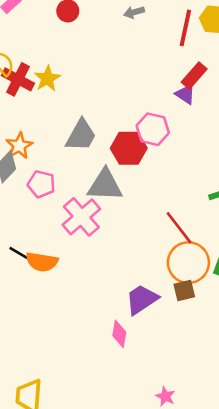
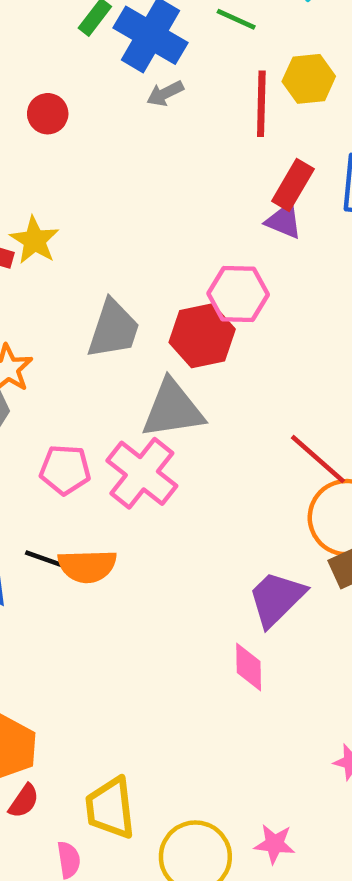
pink pentagon: (41, 184) -> (65, 470), moved

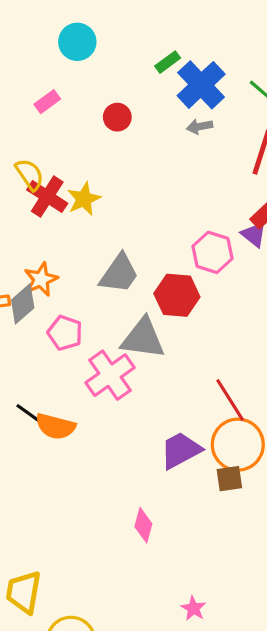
pink hexagon: (238, 294) -> (212, 252), moved
pink pentagon: (65, 470) -> (65, 333), moved
purple trapezoid: (276, 599) -> (181, 450), moved

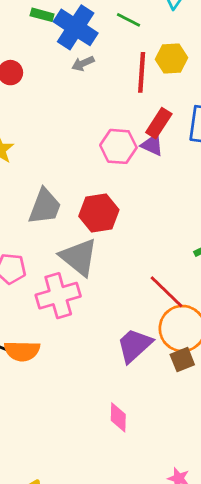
green rectangle: (168, 62) -> (42, 15), turned 65
pink hexagon: (212, 252) -> (118, 146), moved
gray triangle: (143, 338) -> (79, 257), turned 45
pink cross: (110, 375) -> (58, 296), turned 33

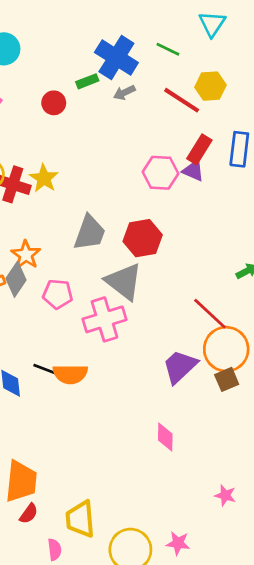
green rectangle: (42, 15) -> (87, 81), moved, turned -35
red line: (142, 72) -> (182, 100), turned -60

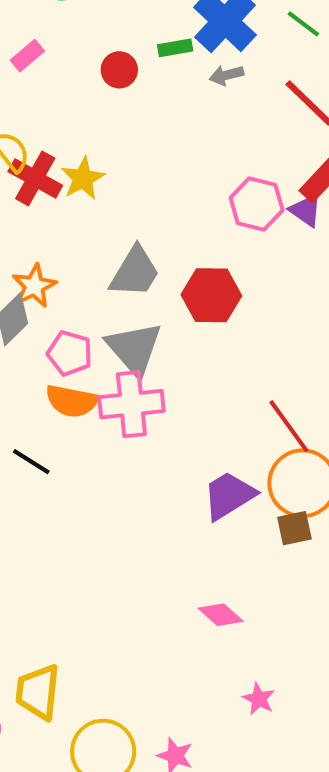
gray triangle: (124, 281) -> (134, 349), moved
orange semicircle: (70, 374) -> (72, 401), moved
pink diamond: (165, 437) -> (221, 615), moved, turned -60

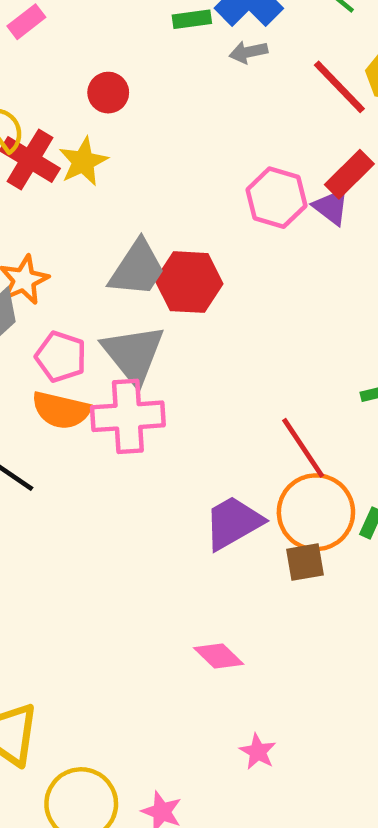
red circle: (119, 70) -> (108, 93), moved
red hexagon: (211, 295) -> (189, 282), moved

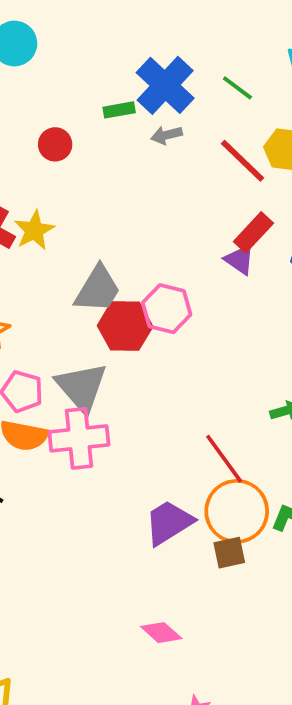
red circle: (108, 93) -> (55, 144), moved
pink hexagon: (277, 198) -> (167, 309), moved
gray trapezoid: (137, 268) -> (98, 289), moved

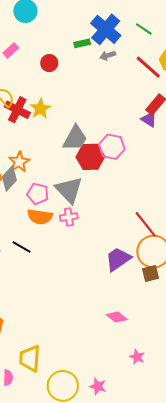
pink cross: (79, 438) -> (69, 217), size x0.6

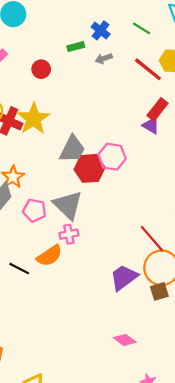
blue cross: (106, 29) -> (101, 30), size x0.6
yellow star: (40, 109) -> (34, 119), size x1.4
orange semicircle: (40, 217) -> (49, 256), moved, turned -40

